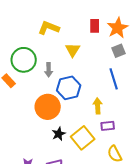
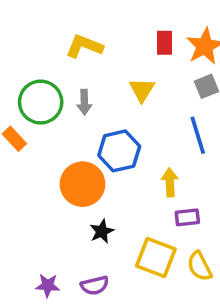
yellow triangle: (73, 50) -> (142, 90), moved
gray arrow: (49, 70) -> (84, 102), moved
yellow square: (83, 138) -> (156, 257), moved, turned -30

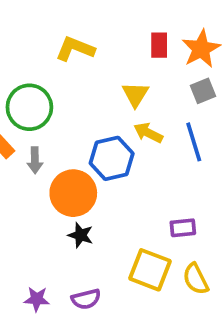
gray arrow: (84, 102) -> (35, 160), moved
yellow arrow: (170, 182) -> (148, 133), moved, turned -60
black star: (102, 231) -> (81, 235), moved, turned -30

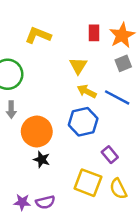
blue line: (194, 142) -> (117, 97), turned -45
blue hexagon: (112, 158) -> (83, 122), moved
purple rectangle: (183, 228) -> (110, 155), turned 56
purple star: (37, 299) -> (22, 202), moved

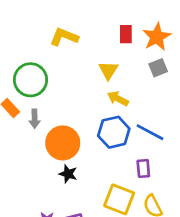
blue line: (117, 97) -> (150, 132), moved
purple rectangle: (110, 155) -> (143, 168), turned 35

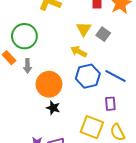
gray square: (158, 68) -> (103, 34), moved, turned -32
yellow arrow: (118, 99) -> (79, 52), moved

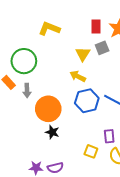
gray square: (103, 34) -> (102, 48), moved, turned 32
purple rectangle: (110, 104) -> (109, 136), moved
yellow square: (92, 127) -> (91, 151), size x0.6

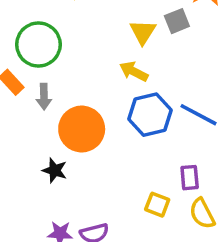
black star: (52, 132) -> (55, 170), moved

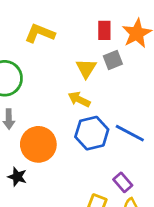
purple rectangle: (190, 178) -> (123, 182), turned -36

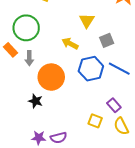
gray square: (113, 60) -> (107, 40), moved
yellow arrow: (79, 99) -> (70, 44), moved

